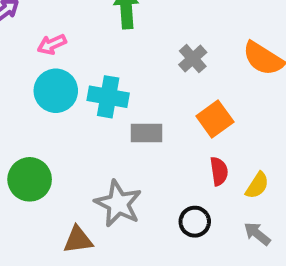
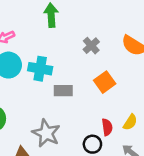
red semicircle: (219, 171) -> (107, 127), moved

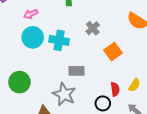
gray cross: (91, 46) -> (93, 28), moved
gray rectangle: (63, 91) -> (76, 71), moved

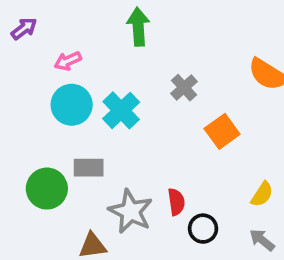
cyan cross: (59, 40) -> (121, 110), turned 36
gray rectangle: (76, 71) -> (89, 168), moved
red semicircle: (115, 89) -> (176, 202), moved

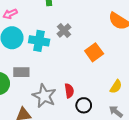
gray cross: (184, 88) -> (64, 30), moved
cyan cross: (121, 110) -> (39, 41), turned -36

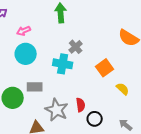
cyan cross: (39, 41) -> (63, 64), moved
yellow semicircle: (116, 87) -> (123, 89), moved, turned -80

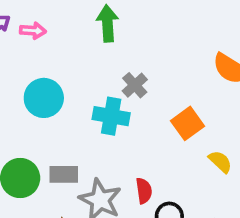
pink arrow: (24, 31) -> (33, 31), moved, turned -152
gray rectangle: (35, 87) -> (64, 174), moved

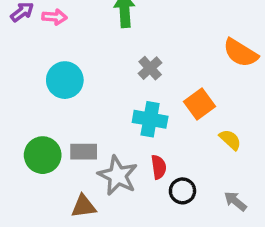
cyan cross: (111, 116) -> (150, 119), moved

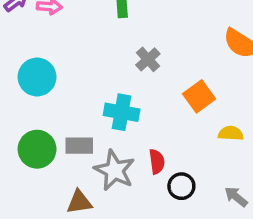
cyan circle: (65, 80) -> (37, 77), moved
cyan cross: (150, 119) -> (122, 112), moved
yellow semicircle: (230, 140) -> (231, 133), turned -40

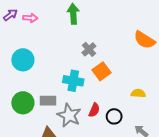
orange square: (199, 96) -> (102, 71), moved
red semicircle: (157, 162) -> (94, 110), turned 32
black circle: (181, 186) -> (114, 116), moved

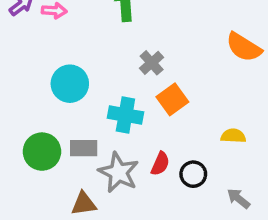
cyan circle: (23, 60) -> (70, 84), moved

